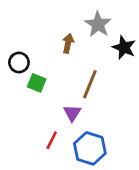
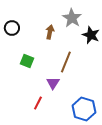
black circle: (19, 63) -> (12, 28), moved
blue hexagon: (90, 148) -> (84, 109), moved

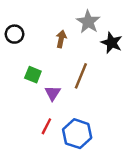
purple triangle: (53, 83) -> (53, 93), moved
blue hexagon: (84, 109) -> (77, 134), moved

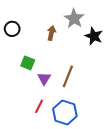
brown line: (81, 76) -> (68, 76), moved

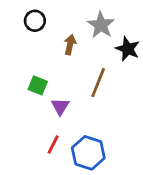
black circle: (12, 29) -> (35, 21), moved
brown line: (68, 76) -> (98, 83), moved

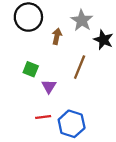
black circle: (35, 21) -> (28, 17), size x1.6
red line: (53, 144) -> (43, 117), turned 56

